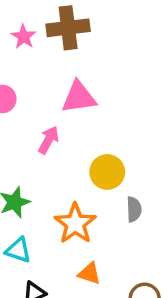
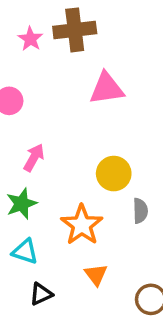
pink triangle: (79, 97) -> (107, 88), moved
pink arrow: (48, 140) -> (34, 158), moved
orange triangle: (89, 273) -> (96, 275), turned 35

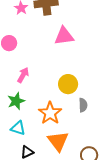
orange triangle: (96, 275) -> (58, 141), size x1.6

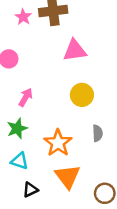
yellow circle: (68, 84) -> (82, 95), moved

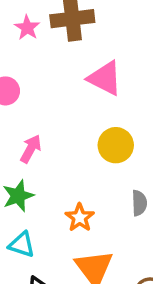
pink triangle: (75, 51) -> (105, 78), turned 35
orange star: (58, 143) -> (80, 217), size x0.7

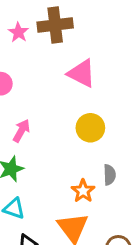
orange star: (80, 217) -> (83, 191), moved

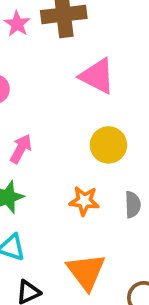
orange star: (83, 191) -> (84, 201), moved, turned -30

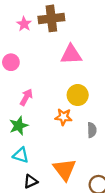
pink triangle: (97, 76) -> (71, 55), turned -30
orange star: (84, 201) -> (63, 117), moved

